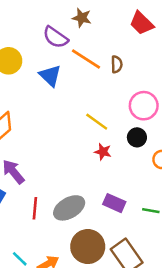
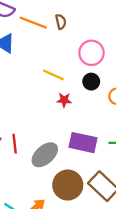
purple rectangle: (114, 203) -> (83, 143), size x1.4
red line: (35, 208) -> (15, 144), moved

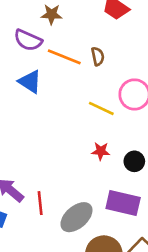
yellow line: (53, 75) -> (101, 108), moved
black circle: (91, 82) -> (134, 161), moved

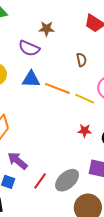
orange line: (64, 57) -> (57, 88), moved
blue triangle: (30, 82) -> (31, 79), turned -30
red line: (40, 203) -> (40, 181), moved, turned 42

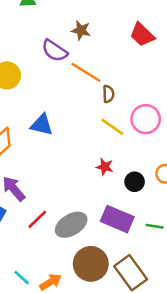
brown semicircle: (81, 60) -> (108, 94), moved
blue triangle: (31, 79) -> (42, 125), moved
orange line: (57, 88) -> (86, 72), moved

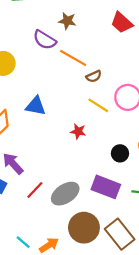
brown semicircle: (108, 94) -> (94, 76), turned 70
red star: (105, 167) -> (78, 131), moved

